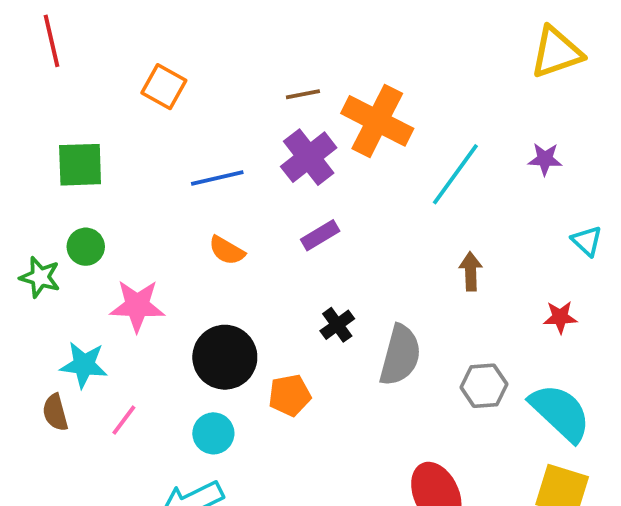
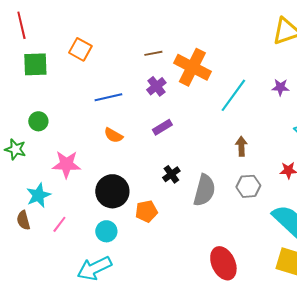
purple cross: (309, 157) -> (156, 86), size x0.7
green square: (80, 165) -> (35, 64), moved
green circle: (86, 247) -> (38, 121), moved
cyan star: (84, 365) -> (38, 195), turned -30
gray hexagon: (484, 386) -> (248, 186), moved

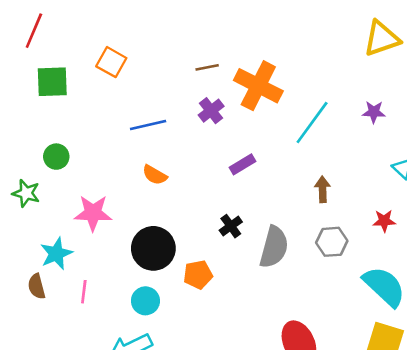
red line: (21, 25) -> (34, 31), turned 36
purple rectangle: (162, 127) -> (243, 164), moved
pink line: (59, 224) -> (84, 292), turned -30

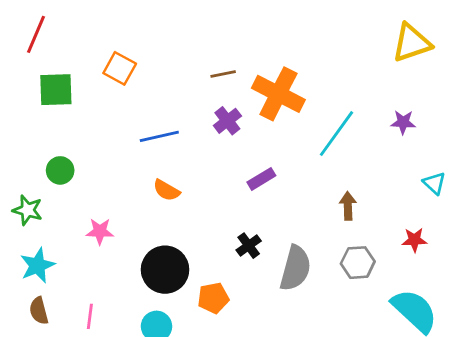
pink star: (93, 213) -> (100, 231), size x0.7
cyan star: (56, 254) -> (37, 265), moved

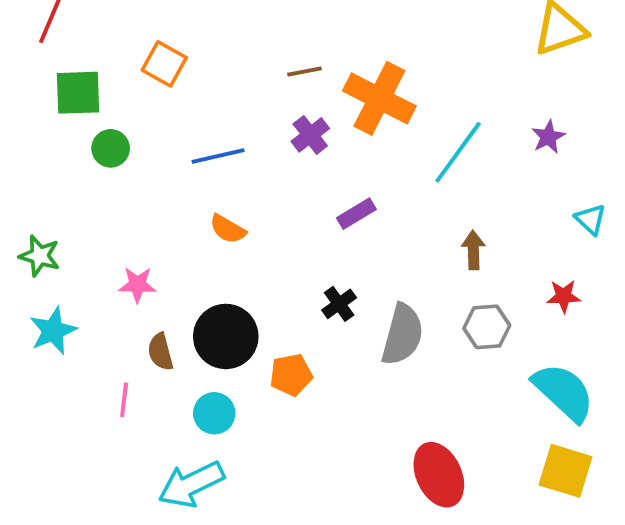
purple star: (403, 122) -> (548, 137), turned -30
green circle: (60, 170) -> (111, 148), moved
brown semicircle: (39, 311) -> (160, 352), moved

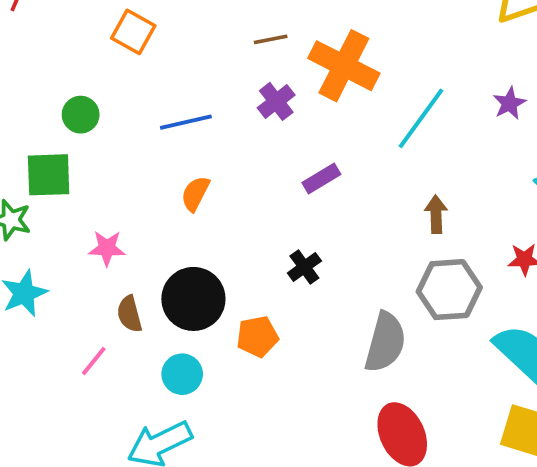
green square: (78, 93) -> (49, 175), moved
orange semicircle: (228, 229) -> (195, 194), turned 87
gray hexagon: (487, 327) -> (449, 290), size x1.4
gray semicircle: (402, 335) -> (385, 342), moved
pink line: (124, 400) -> (94, 361), turned 32

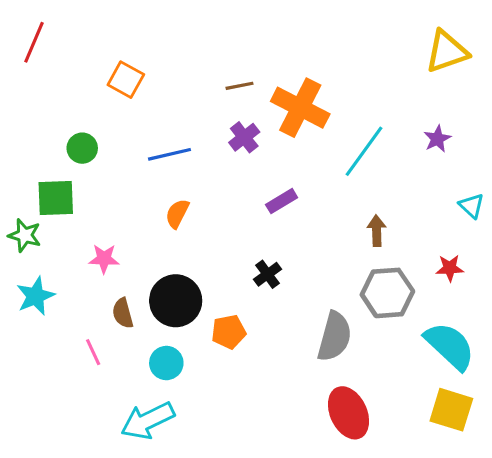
pink line: (94, 361) -> (93, 352), turned -64

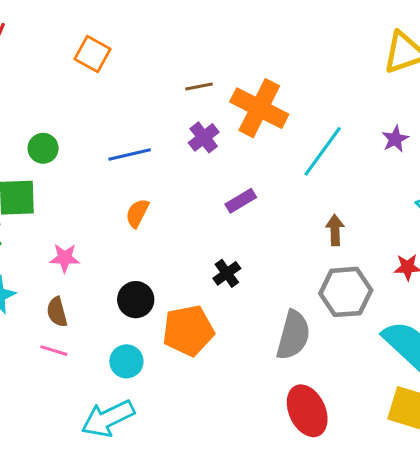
orange square: (126, 80) -> (92, 54), moved
black circle: (176, 301) -> (136, 300), size x0.7
brown semicircle: (123, 313) -> (57, 312), moved
orange pentagon: (229, 332) -> (188, 330), size x1.5
pink line: (93, 352) -> (54, 351), turned -48

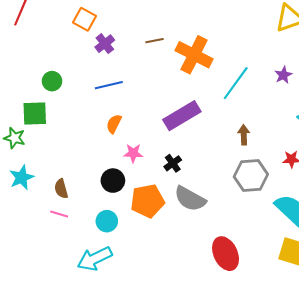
purple cross: (204, 137) -> (105, 44), moved
purple rectangle: (241, 201) -> (182, 116), size x1.8
pink star: (65, 258) -> (133, 153), moved
gray semicircle: (293, 335) -> (190, 199), moved, turned 104

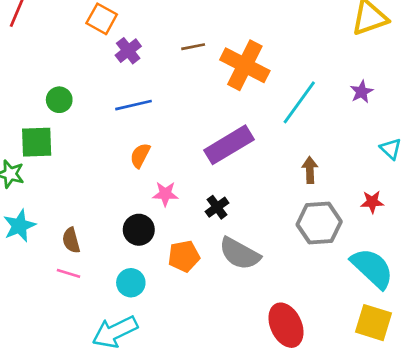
orange pentagon: (147, 201) -> (184, 256), size x0.7

